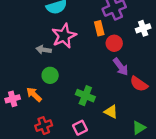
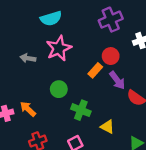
orange rectangle: (99, 28) -> (95, 70), moved, turned 56
gray arrow: (44, 50) -> (28, 58), moved
green circle: (50, 75) -> (59, 89), moved

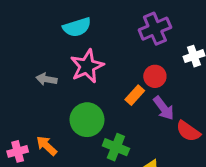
green circle: (59, 89) -> (87, 120), size x1.5

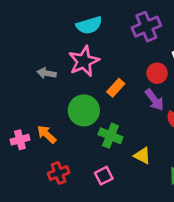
cyan semicircle: (77, 27) -> (89, 25), moved
red circle: (155, 76) -> (157, 73), moved
orange rectangle: (135, 95) -> (116, 88), moved

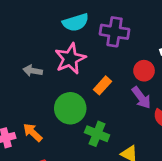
purple cross: (146, 27) -> (114, 32), moved, turned 32

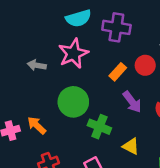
orange rectangle: (102, 85) -> (118, 72), moved
purple arrow: (141, 98) -> (132, 102), moved

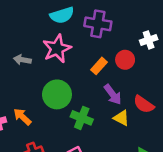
yellow triangle: (131, 146) -> (121, 118), moved

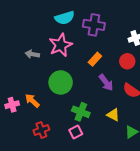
red circle: (125, 60) -> (127, 61), moved
green cross: (82, 118) -> (81, 112), moved
yellow triangle: (121, 118) -> (113, 115), moved

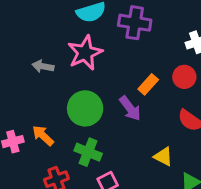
orange rectangle: (95, 59) -> (148, 84), moved
purple arrow: (106, 82) -> (130, 108), moved
green cross: (81, 112) -> (88, 152), moved

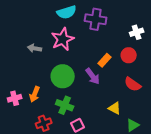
orange arrow: (43, 136) -> (35, 94), turned -112

